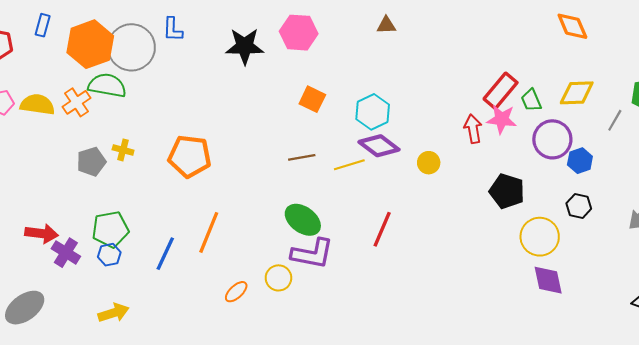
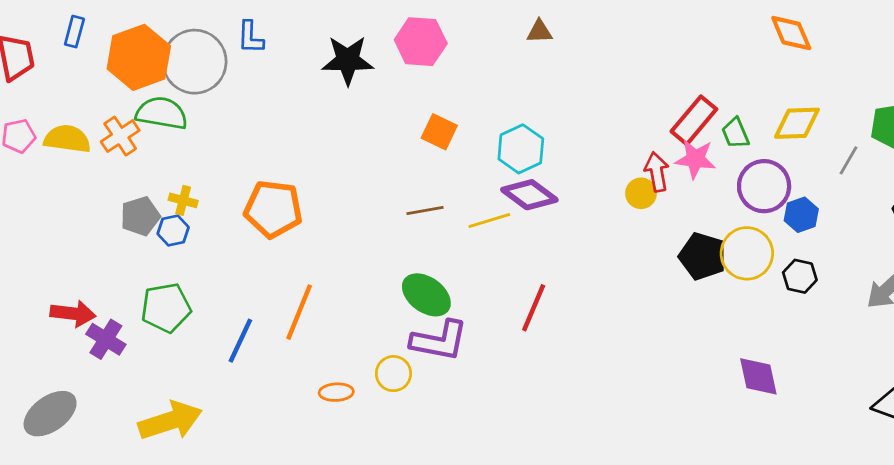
yellow circle: (429, 163) -> (641, 193), moved
yellow circle: (540, 237) -> (747, 253), moved
blue hexagon: (109, 255) -> (173, 230), moved
orange ellipse: (236, 292) -> (336, 392), turned 40
yellow arrow: (113, 313) -> (170, 421), size x1.5

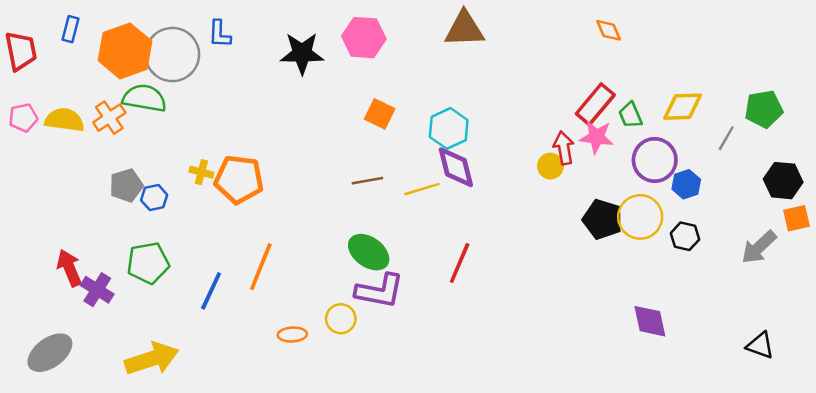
brown triangle: (539, 32) -> (464, 29), size x1.8
orange diamond: (791, 33) -> (609, 30), moved, size x0.7
purple diamond: (529, 195) -> (456, 167), turned 39
yellow cross: (183, 200) -> (201, 172), moved
red arrow: (73, 313) -> (69, 268), turned -120

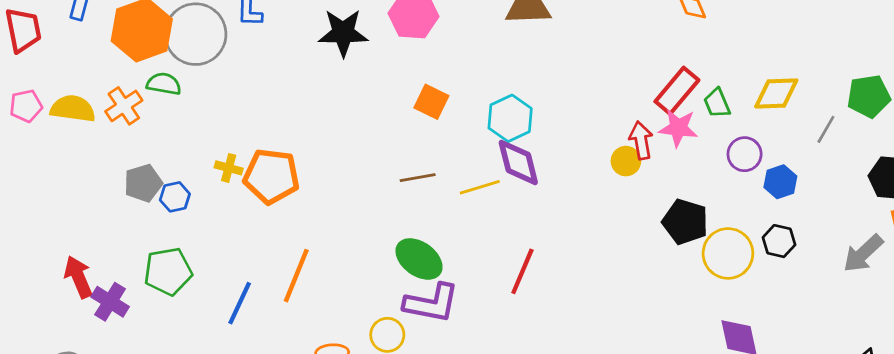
green semicircle: (144, 98) -> (164, 84), size x0.7
purple circle: (655, 160) -> (745, 154), size x0.7
yellow circle: (640, 217) -> (728, 253), moved

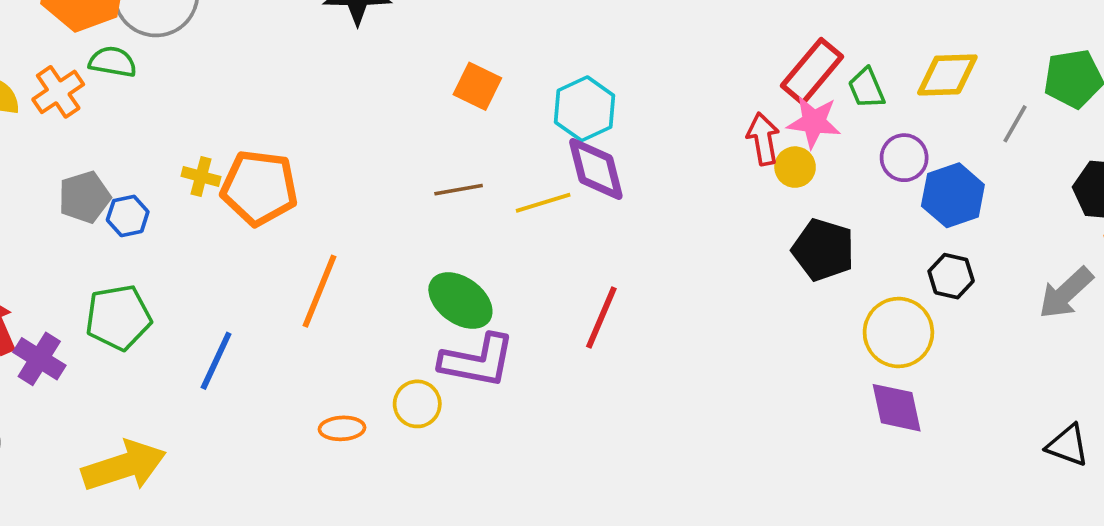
yellow circle: (626, 161) -> (795, 167), moved
blue hexagon: (780, 182) -> (953, 195), size x1.4
yellow circle: (728, 253) -> (898, 332), moved
orange line: (296, 276) -> (319, 291), moved

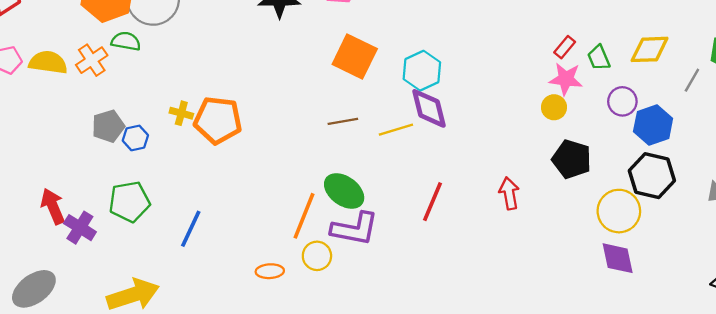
red rectangle: (812, 71) -> (565, 47), size x0.6
orange square: (477, 86) -> (355, 57), size x1.5
red arrow: (763, 139) -> (509, 193), moved
black hexagon: (951, 276) -> (652, 176), size x1.6
orange line: (319, 291) -> (304, 216), moved

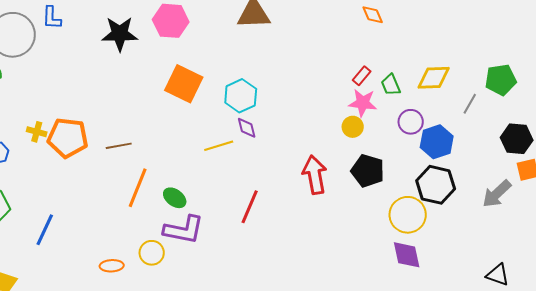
purple diamond: (429, 108) -> (247, 128), size x0.6
brown line: (343, 121) -> (119, 146), moved
green ellipse: (344, 191) -> (175, 198), size x0.7
red arrow: (509, 193) -> (315, 175), moved, size x1.4
orange line: (304, 216) -> (138, 188), moved

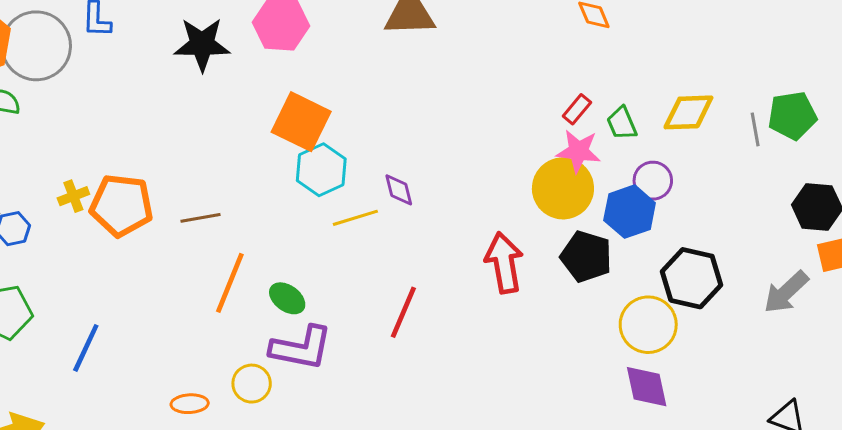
cyan hexagon: (241, 96) -> (321, 170), moved
gray line: (470, 104) -> (755, 129), moved, turned -40
yellow circle: (353, 127) -> (563, 188), size x1.8
yellow cross: (37, 132) -> (73, 196), turned -36
blue hexagon: (437, 142) -> (630, 212), moved

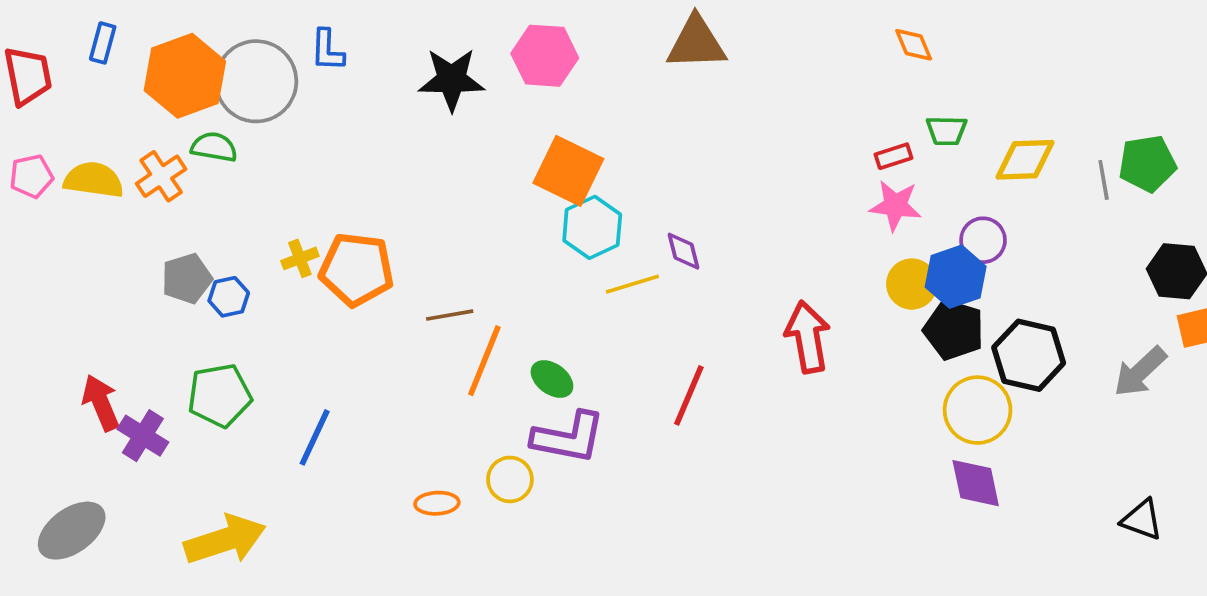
red rectangle: (577, 109) -> (894, 156), turned 32
green trapezoid: (622, 123) -> (946, 131), moved, turned -66
yellow circle: (563, 188) -> (912, 284), moved, size x0.7
brown line: (200, 218) -> (450, 315), moved
black pentagon: (586, 257) -> (954, 330), moved

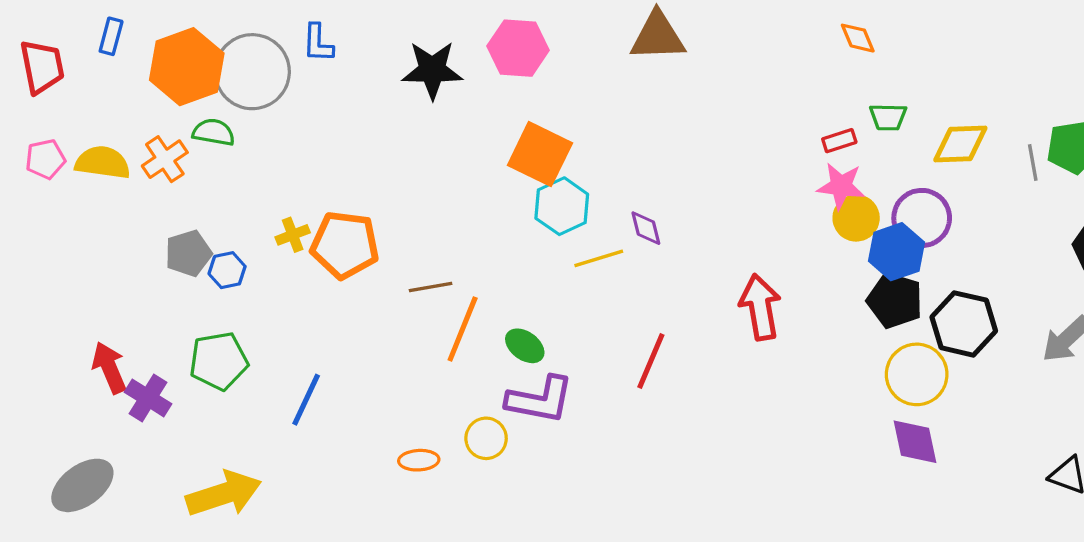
purple circle: (983, 240) -> (922, 218), size x1.4
yellow circle: (912, 284) -> (856, 218), moved

